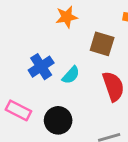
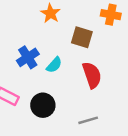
orange star: (67, 17) -> (50, 13), turned -30

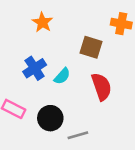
orange star: (50, 13) -> (42, 22), moved
gray line: (88, 120) -> (78, 135), moved

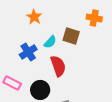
cyan semicircle: (62, 76) -> (50, 42), moved
red semicircle: (102, 87) -> (58, 66), moved

